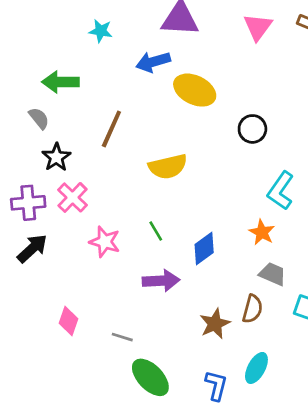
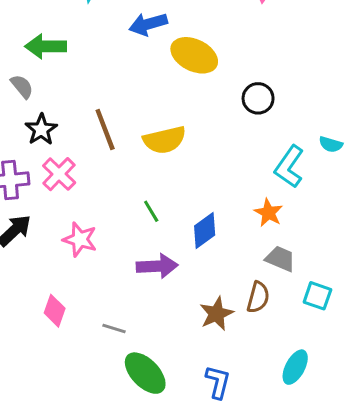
brown line: (111, 129) -> (105, 130), moved, turned -45
pink star: (105, 242) -> (80, 239), moved
cyan ellipse: (256, 368) -> (295, 367), moved

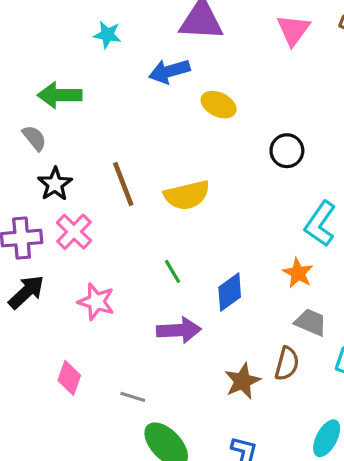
yellow ellipse: (194, 55) -> (219, 105), size x0.7

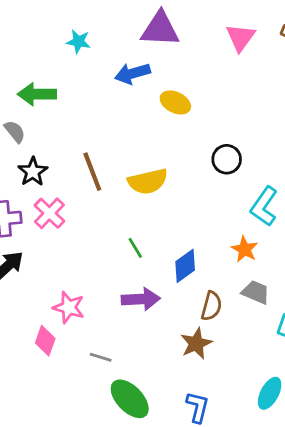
black circle: (287, 151) -> (227, 159), moved
pink star: (96, 302) -> (69, 307), moved
brown semicircle: (287, 364) -> (211, 306), moved

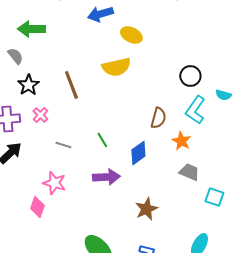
black circle: (227, 159) -> (190, 76), moved
yellow semicircle: (148, 181) -> (116, 67), moved
pink cross: (49, 213) -> (40, 115), size x0.7
brown semicircle: (211, 306) -> (158, 118), moved
gray line: (101, 357) -> (63, 145), moved

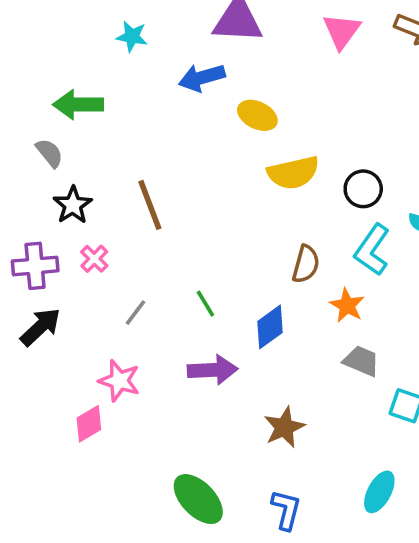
yellow semicircle: (116, 67) -> (293, 173), moved
gray line: (63, 145) -> (135, 313), turned -70
pink diamond: (37, 207) -> (89, 424), turned 40

